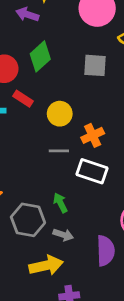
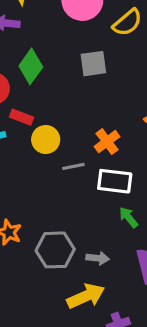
yellow circle: (60, 114) -> (46, 139), moved
green arrow: (60, 203) -> (129, 217), moved

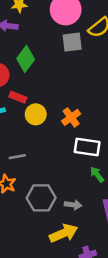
gray square: (93, 64) -> (72, 42), moved
orange cross: (107, 142) -> (71, 117), moved
gray line: (73, 166) -> (17, 157), moved

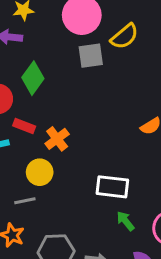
yellow circle: (36, 114) -> (40, 172), moved
orange cross: (71, 117) -> (57, 139), moved

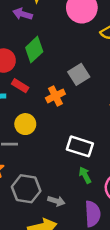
gray square: (91, 56) -> (79, 74), moved, turned -35
orange cross: (57, 139) -> (55, 96), moved

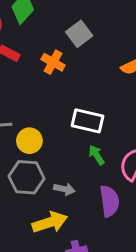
orange cross: (55, 96) -> (53, 62), turned -30
yellow circle: (25, 124) -> (29, 141), moved

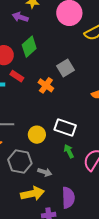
yellow circle: (29, 141) -> (37, 135), moved
purple semicircle: (109, 201) -> (68, 198), moved

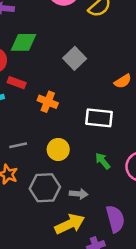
green diamond: (29, 47) -> (23, 42), turned 55
orange cross: (46, 85) -> (48, 102), moved
white rectangle: (65, 128) -> (99, 118), moved

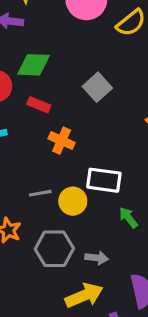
red rectangle: (17, 83) -> (39, 105), moved
white rectangle: (99, 118) -> (104, 180), moved
gray line: (18, 145) -> (40, 193), moved

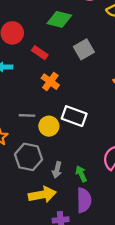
green diamond: (33, 65) -> (59, 19), moved
green arrow: (128, 218) -> (81, 174), moved
gray arrow: (97, 258) -> (57, 170), turned 84

